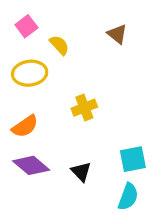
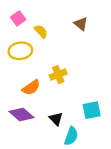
orange semicircle: (25, 126) -> (31, 88), moved
cyan semicircle: (128, 197) -> (71, 136), moved

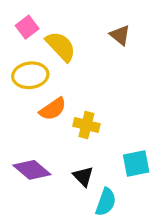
yellow semicircle: (41, 31) -> (61, 46), size x1.5
yellow cross: (58, 75) -> (86, 125), moved, turned 35
orange semicircle: (31, 88) -> (53, 109), moved

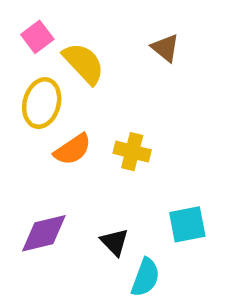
yellow ellipse: (30, 75) -> (42, 103), turned -68
yellow cross: (86, 125) -> (132, 152), moved
purple diamond: (32, 170) -> (44, 233), turned -54

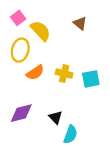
cyan square: (187, 224) -> (91, 79), moved

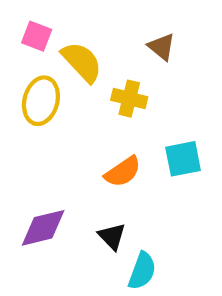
pink square: (18, 18) -> (37, 36), turned -32
orange semicircle: (35, 72) -> (123, 172), moved
yellow cross: (64, 74) -> (129, 99), moved

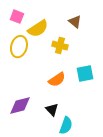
yellow semicircle: (82, 62) -> (38, 29), turned 100

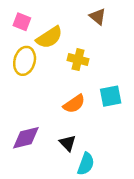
brown triangle: (75, 22) -> (98, 17), moved

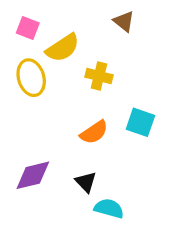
yellow ellipse: (25, 61) -> (31, 78), turned -32
cyan square: (111, 96) -> (140, 122), turned 30
cyan semicircle: (86, 164) -> (109, 208), turned -95

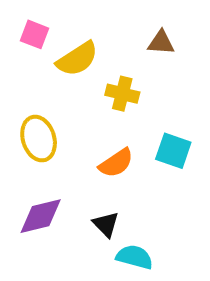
brown triangle: (124, 21) -> (161, 43), moved, turned -35
yellow ellipse: (31, 78) -> (39, 139), moved

